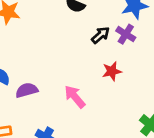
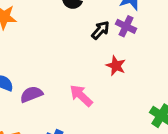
red star: (112, 71) -> (116, 66), turned -30

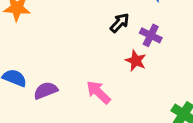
purple cross: (126, 26) -> (151, 35), moved

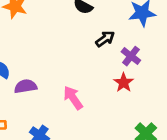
red star: (136, 61) -> (124, 83), moved

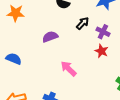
purple semicircle: (26, 86) -> (50, 37), moved

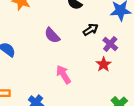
purple semicircle: (50, 37) -> (52, 35), turned -126

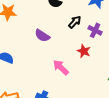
red star: (104, 64) -> (84, 51), moved

